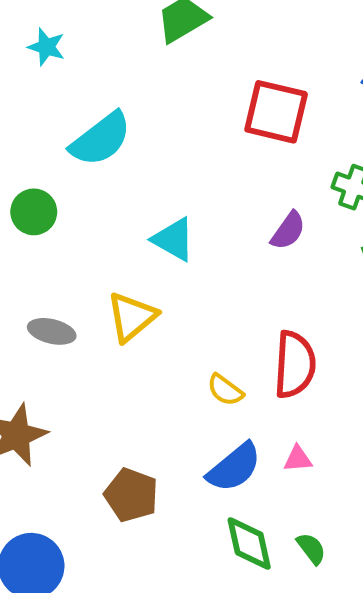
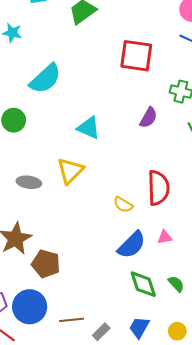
brown pentagon: (131, 495) -> (46, 264), moved

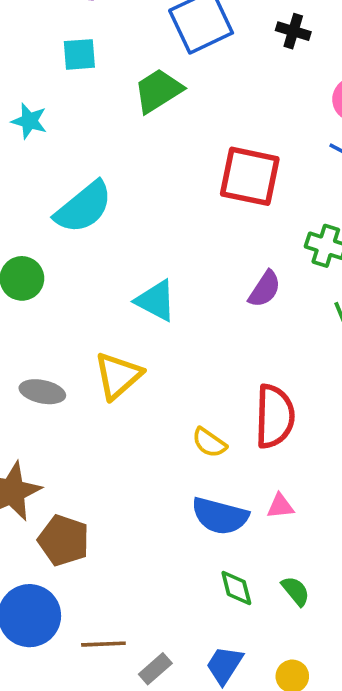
blue semicircle: (132, 245) -> (220, 516), turned 56
green diamond: (143, 284) -> (236, 588), size x0.7

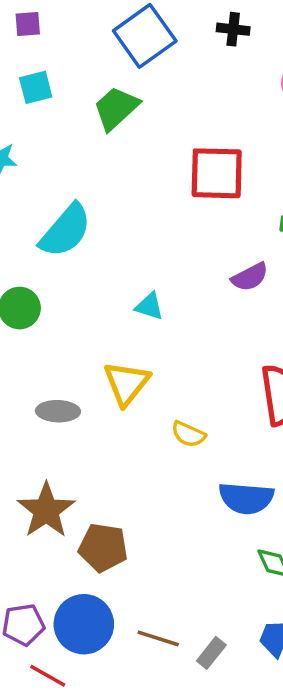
purple semicircle: (265, 289) -> (250, 277), turned 39
cyan triangle: (156, 301) -> (149, 306), size x0.7
yellow semicircle: (209, 443) -> (188, 434), moved
brown line: (103, 644) -> (158, 638), turned 30

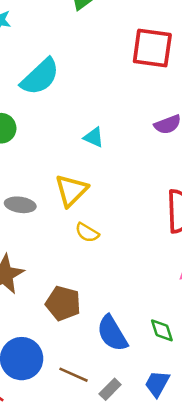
yellow semicircle: (188, 434) -> (87, 233), moved
blue semicircle: (246, 498) -> (112, 333), moved, turned 48
brown pentagon: (103, 548) -> (63, 303), moved

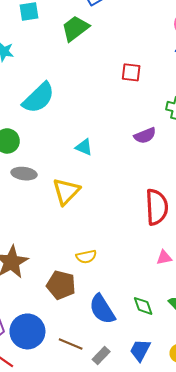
red square: (152, 48) -> (131, 72), size x0.6
gray ellipse: (20, 205) -> (24, 174), moved
yellow semicircle: (87, 233) -> (86, 257), moved, turned -42

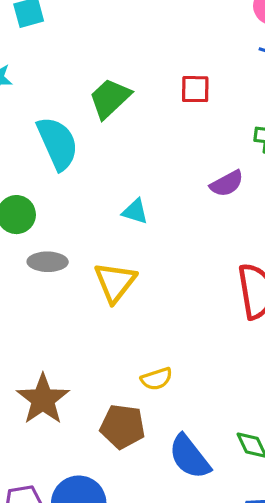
green trapezoid: (75, 28) -> (110, 98), moved
cyan semicircle: (39, 98) -> (58, 143), turned -64

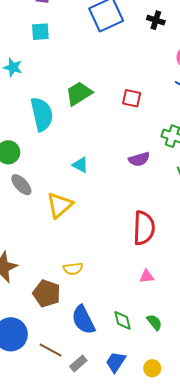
gray ellipse: (48, 262) -> (21, 185), turned 35

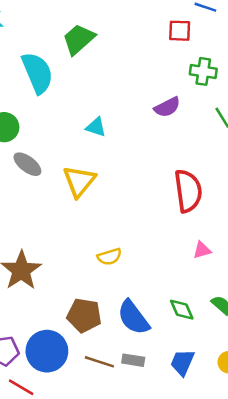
red square: (132, 98) -> (180, 31), moved
brown pentagon: (47, 293) -> (84, 315), moved
gray rectangle: (78, 364) -> (133, 360), moved, turned 60

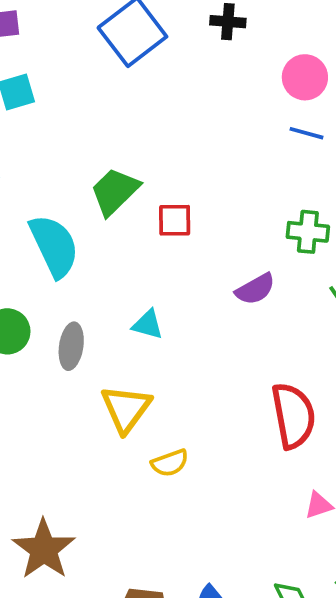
red square: (180, 31) -> (175, 220), moved
gray ellipse: (27, 164) -> (71, 346), moved, turned 64
yellow semicircle: (109, 257) -> (170, 463), moved

